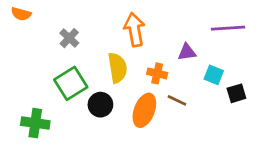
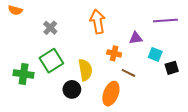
yellow semicircle: (117, 68) -> (85, 70), moved
black circle: (100, 105) -> (72, 89), moved
orange ellipse: (144, 110) -> (111, 94), moved
green cross: (35, 123) -> (24, 74), moved

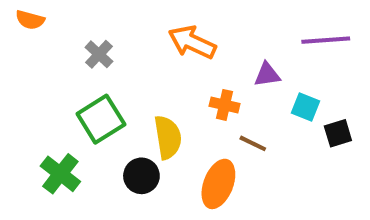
orange arrow: (98, 22) -> (192, 42), turned -55
green cross: (24, 74) -> (60, 174), moved, turned 30

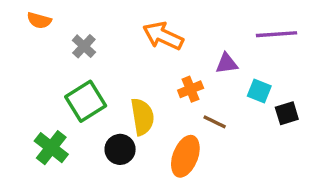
orange semicircle: (30, 20) -> (39, 20), moved
orange cross: (224, 105) -> (191, 89), turned -35

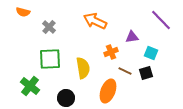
purple line: (277, 34) -> (161, 20), turned 50
green square: (86, 101) -> (50, 59), turned 30
black square: (287, 113) -> (146, 73), moved
black circle: (120, 149) -> (66, 98), moved

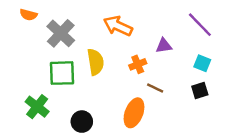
gray cross: (49, 27) -> (61, 33), size x1.6
cyan square: (151, 53) -> (202, 63), moved
yellow semicircle: (83, 68) -> (95, 62), moved
black square: (146, 73) -> (200, 90), moved

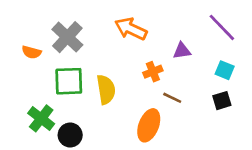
orange semicircle: (28, 15) -> (32, 52), moved
yellow semicircle: (95, 62) -> (106, 89), moved
black circle: (82, 122) -> (70, 135), moved

